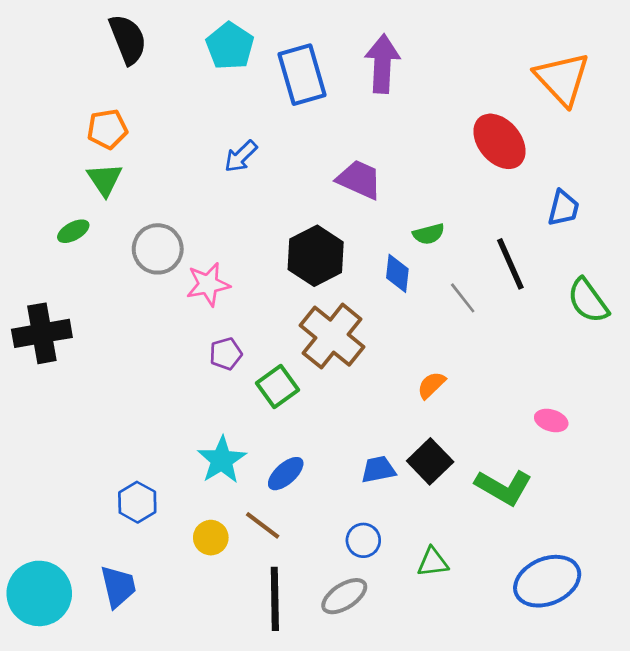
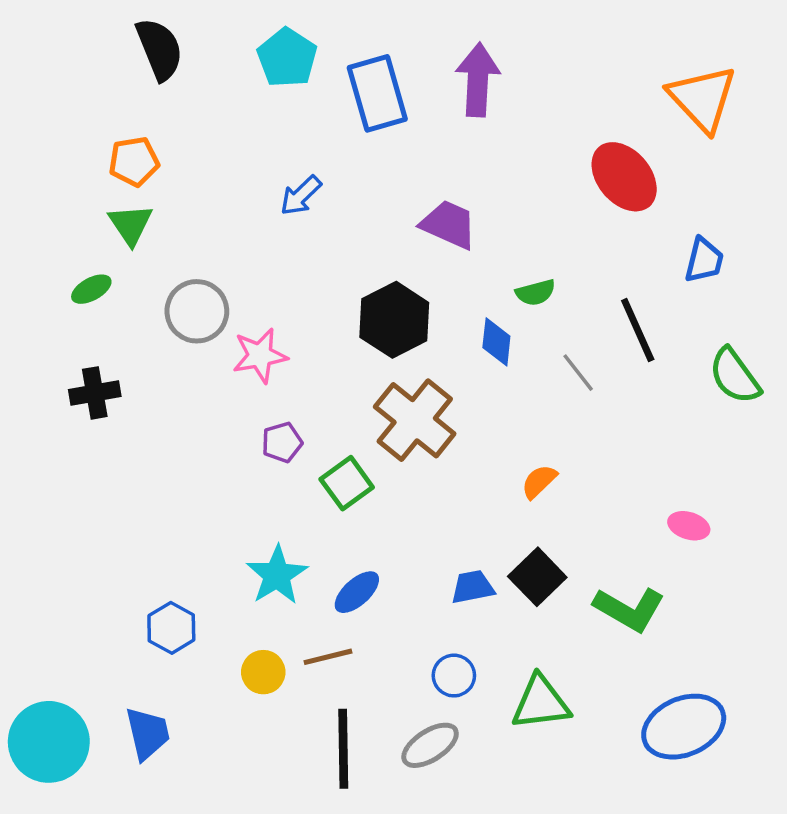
black cross: (42, 333) -> (95, 393), moved, size x0.7
brown line: (263, 525) -> (328, 657), turned -51
green triangle: (433, 562) -> (541, 703), size x1.5

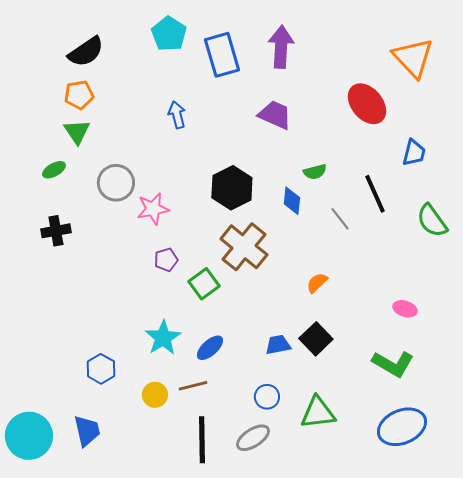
black semicircle: (159, 49) -> (86, 52), moved, turned 78
blue arrow: (301, 196) -> (177, 115), turned 120
purple trapezoid: (449, 224) -> (275, 115), moved
green L-shape: (629, 609) -> (393, 364), moved

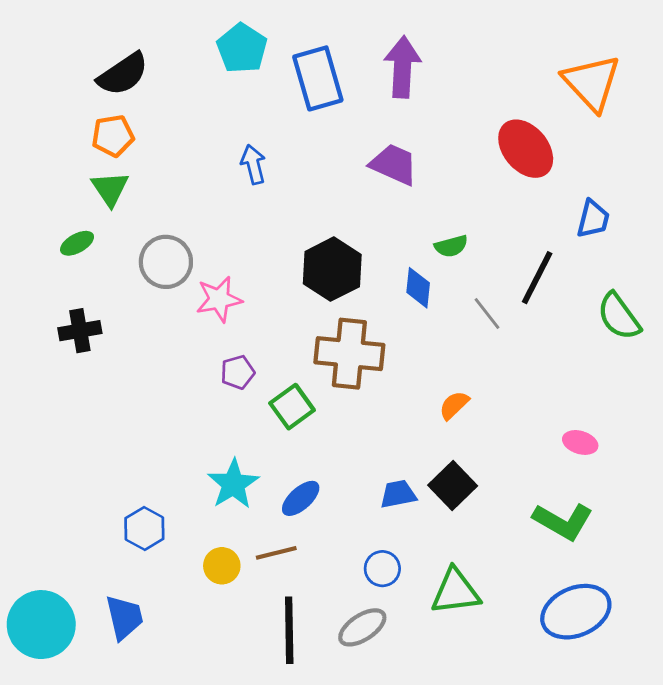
black line: (375, 194) -> (537, 278), turned 51
brown cross: (244, 247) -> (349, 354), turned -33

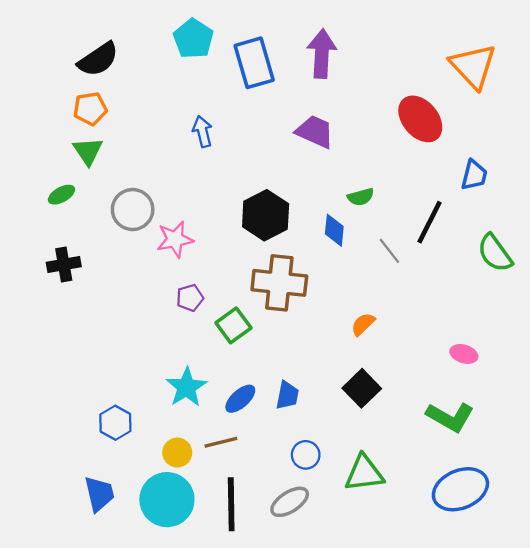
blue trapezoid: (398, 494) -> (287, 395), moved, turned 112
cyan circle: (41, 625) -> (167, 500), moved

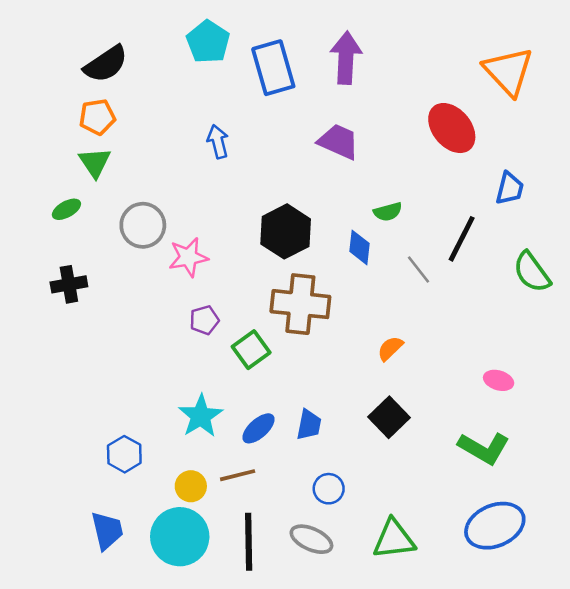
green triangle: (364, 473) -> (394, 539), moved
gray ellipse: (290, 502) -> (311, 539), turned 57

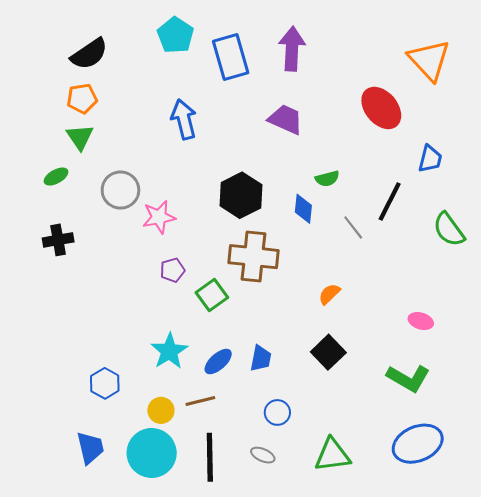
blue arrow: (218, 142) -> (184, 119), size x1.4
gray ellipse: (311, 539) -> (263, 455), size x0.7

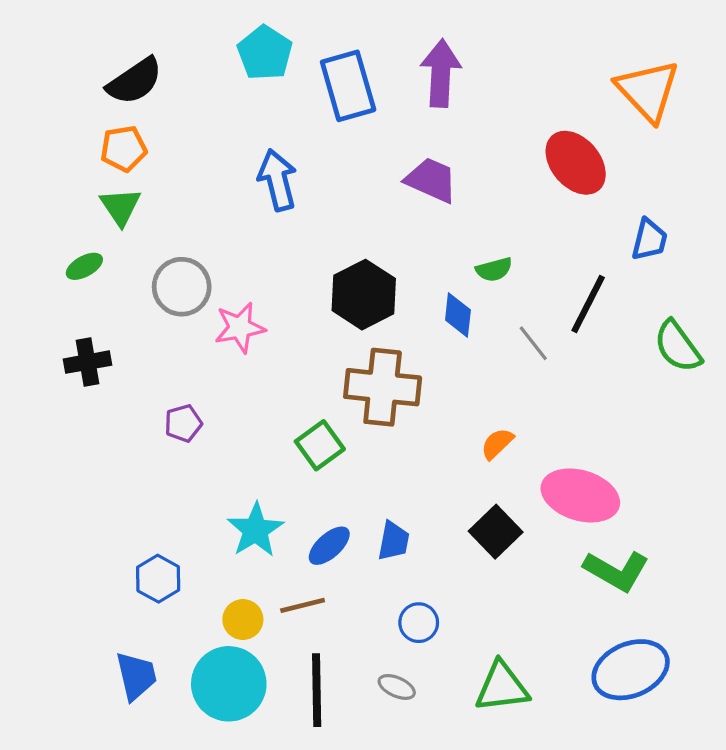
purple pentagon: (172, 270) -> (183, 423), moved
pink ellipse: (421, 321) -> (580, 495), moved, size x2.0

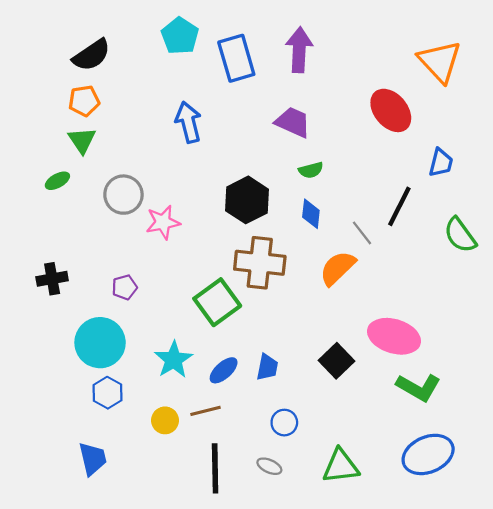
green semicircle: (494, 269) -> (311, 170), moved
black cross: (88, 362) -> (52, 279), moved
orange semicircle: (497, 444) -> (338, 268), moved, size x1.6
green square: (320, 445) -> (217, 302), size x1.4
cyan circle: (229, 684) -> (100, 343), moved

